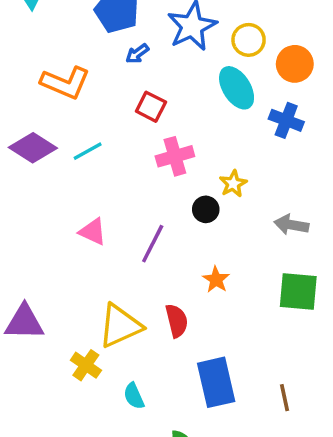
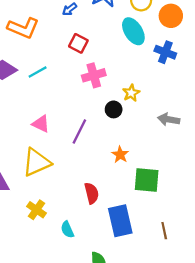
green square: (298, 292) -> (147, 180), moved
red semicircle: (177, 321) -> (92, 193), moved
yellow triangle: (120, 326) -> (36, 162), moved

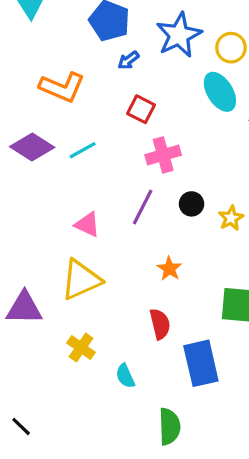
yellow star: (131, 93) -> (231, 218), moved
purple line: (79, 132) -> (143, 207), moved
orange star: (120, 155) -> (169, 269), moved

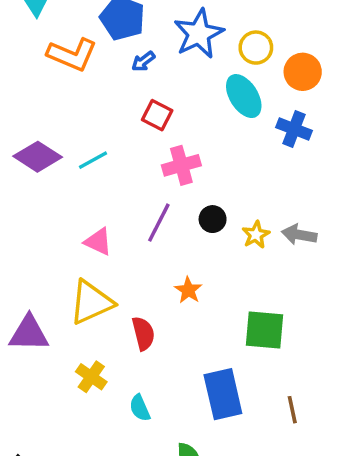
orange L-shape: (62, 87) -> (72, 54), moved
red semicircle: (160, 324) -> (143, 333), moved

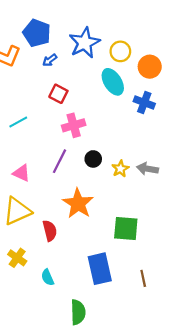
orange star: (188, 290) -> (78, 203), size x1.8

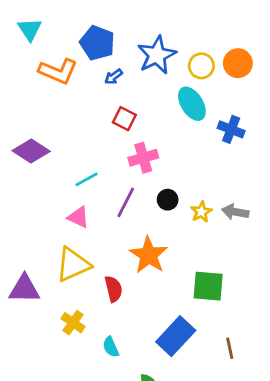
orange circle: (150, 67) -> (238, 63), moved
cyan line: (18, 122) -> (86, 179), moved
blue rectangle: (100, 269) -> (176, 336), turned 56

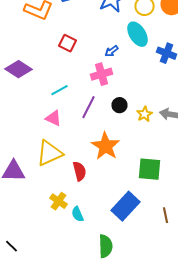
blue arrow: (114, 77) -> (112, 51), moved
red square: (124, 119) -> (68, 43), moved
yellow cross: (73, 323) -> (58, 201), moved

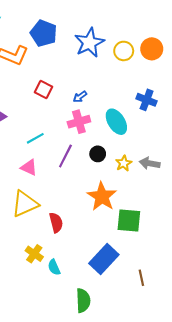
cyan ellipse: (138, 34) -> (116, 122), moved
blue arrow: (112, 51) -> (80, 97), moved
orange star: (106, 146) -> (102, 197), moved
brown line: (166, 215) -> (141, 278), moved

